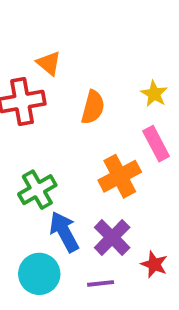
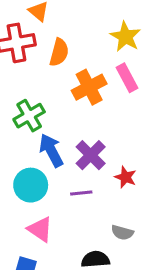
yellow star: (154, 94) -> (125, 37), size x1.4
orange semicircle: (93, 107) -> (59, 52), moved
orange cross: (120, 176) -> (89, 87), moved

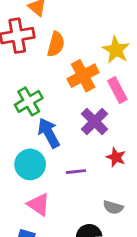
yellow star: (125, 37) -> (116, 50), moved
pink rectangle: (127, 78) -> (117, 90), moved
purple cross: (91, 155) -> (95, 121), moved

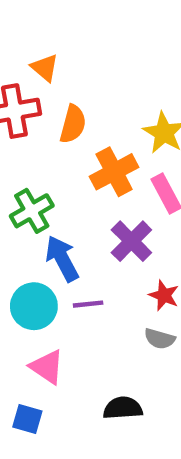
purple line: (76, 172) -> (88, 304), moved
gray semicircle: (113, 207) -> (160, 339), moved

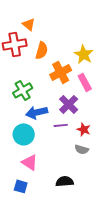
blue arrow: (62, 259) -> (37, 112), turned -75
purple line: (88, 304) -> (61, 125), moved

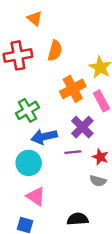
orange triangle: (29, 24) -> (35, 18), moved
orange semicircle: (42, 50) -> (55, 51), moved

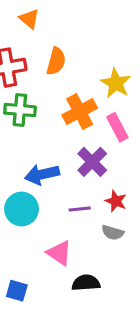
green cross: (27, 110) -> (20, 110), moved, turned 35
purple line: (73, 152) -> (80, 209), moved
pink triangle: (36, 196) -> (59, 253), moved

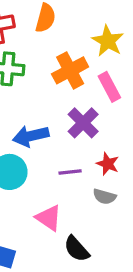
black semicircle: (86, 283) -> (77, 249), turned -128

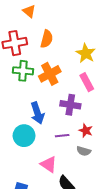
orange cross: (70, 70) -> (50, 74), moved
purple cross: (83, 123) -> (70, 105), turned -36
blue arrow: (31, 136) -> (37, 113), turned -95

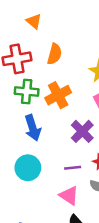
purple cross: (70, 105) -> (82, 131), turned 36
blue arrow: (37, 113) -> (33, 128), moved
pink triangle: (49, 164) -> (69, 196), moved

